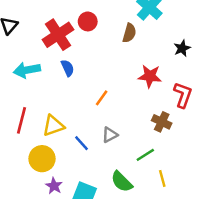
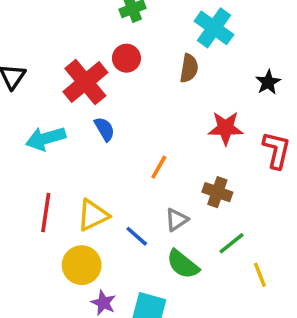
brown cross: (162, 122) -> (217, 192), moved
green semicircle: (122, 182) -> (183, 264), moved

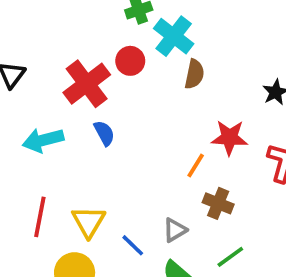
cyan cross: (214, 28) -> (174, 36), moved
orange line: (159, 167) -> (196, 165), moved
yellow triangle: (93, 215) -> (89, 222), turned -36

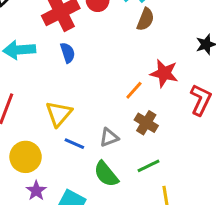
yellow triangle: (89, 222) -> (59, 114), moved
blue line: (133, 245) -> (74, 144), turned -30

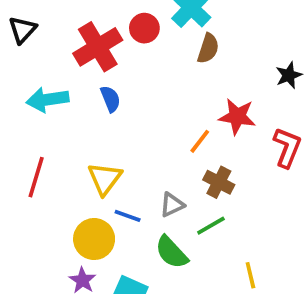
yellow circle: (26, 157) -> (94, 239), moved
green line: (148, 166) -> (211, 226), moved

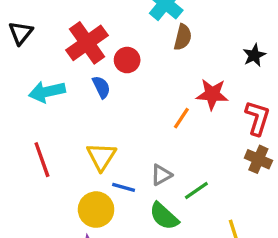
red circle: (144, 28) -> (127, 60), moved
red line: (36, 177) -> (42, 160), turned -32
brown cross: (219, 182) -> (258, 159), moved

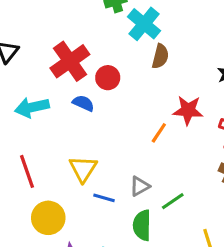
blue semicircle: (101, 87) -> (83, 103), turned -40
yellow circle: (96, 210) -> (48, 218), moved
green semicircle: (164, 216) -> (142, 225), turned 48

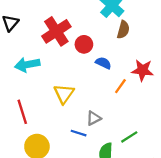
blue semicircle: (83, 103) -> (103, 63), moved
yellow triangle: (83, 169) -> (64, 94), moved
gray triangle: (140, 186) -> (94, 118), moved

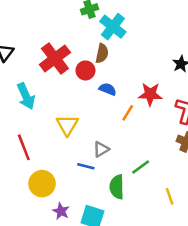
brown semicircle: (123, 30) -> (102, 53), moved
cyan arrow: (27, 65) -> (26, 96), turned -100

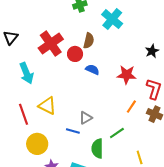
cyan cross: (113, 27) -> (112, 19), moved
orange line: (128, 113) -> (131, 107), moved
yellow triangle: (67, 125) -> (47, 106), moved, turned -36

